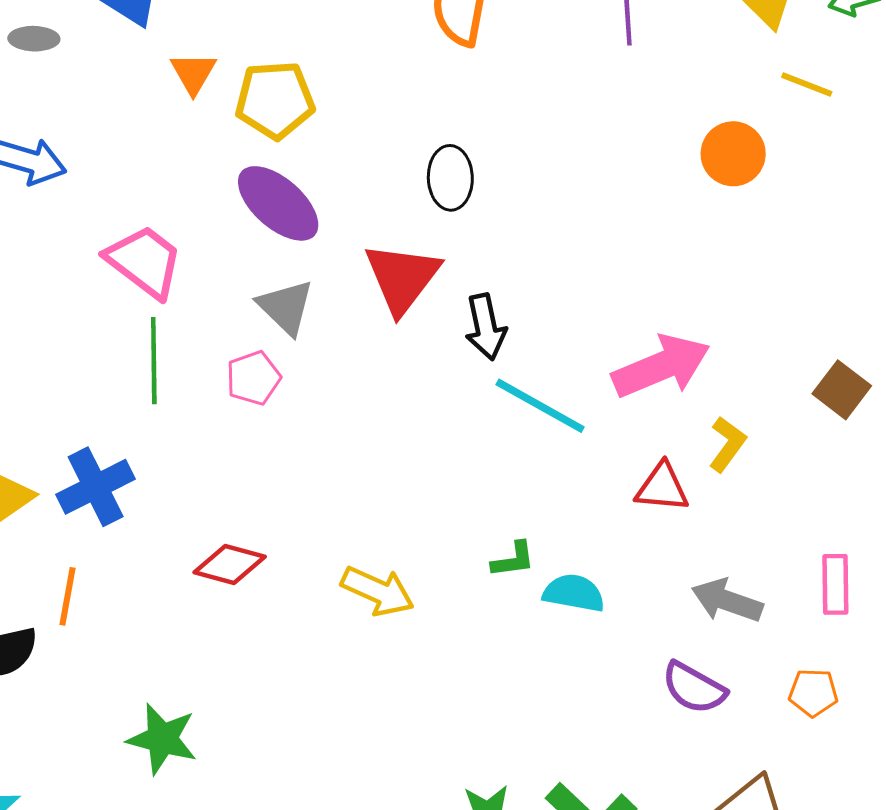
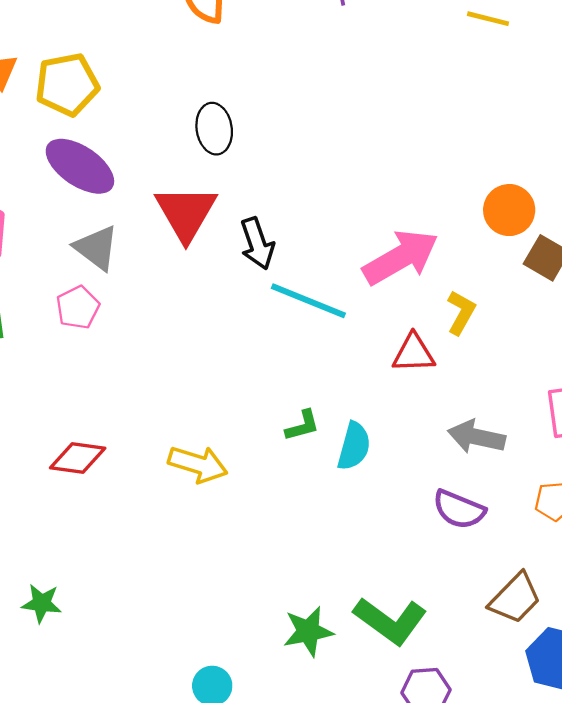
orange circle: (733, 154) -> (509, 210), moved
cyan semicircle: (574, 593) -> (354, 446), turned 102
green star: (162, 739) -> (42, 603), size x0.7

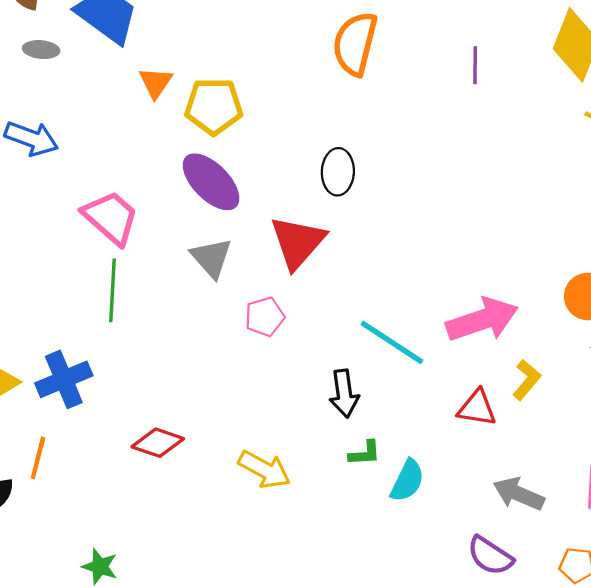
black arrow: (257, 243) -> (344, 394), moved
pink pentagon: (78, 307) -> (265, 317), moved

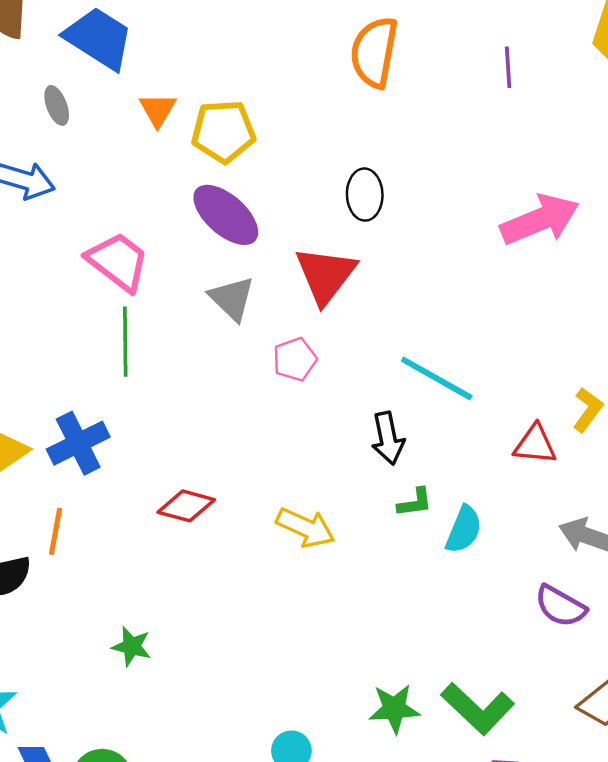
gray ellipse: (41, 50) -> (57, 105), moved, turned 68
pink arrow: (482, 320) -> (540, 220), moved

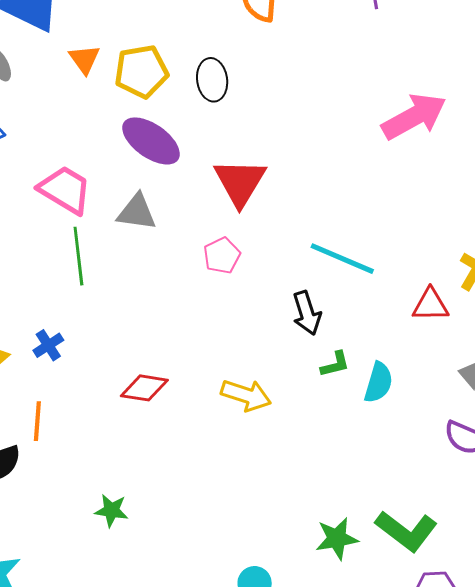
black ellipse: (365, 195) -> (212, 80), moved
gray triangle: (232, 298) -> (137, 212), moved, turned -30
blue cross: (78, 443) -> (48, 345), size x0.6

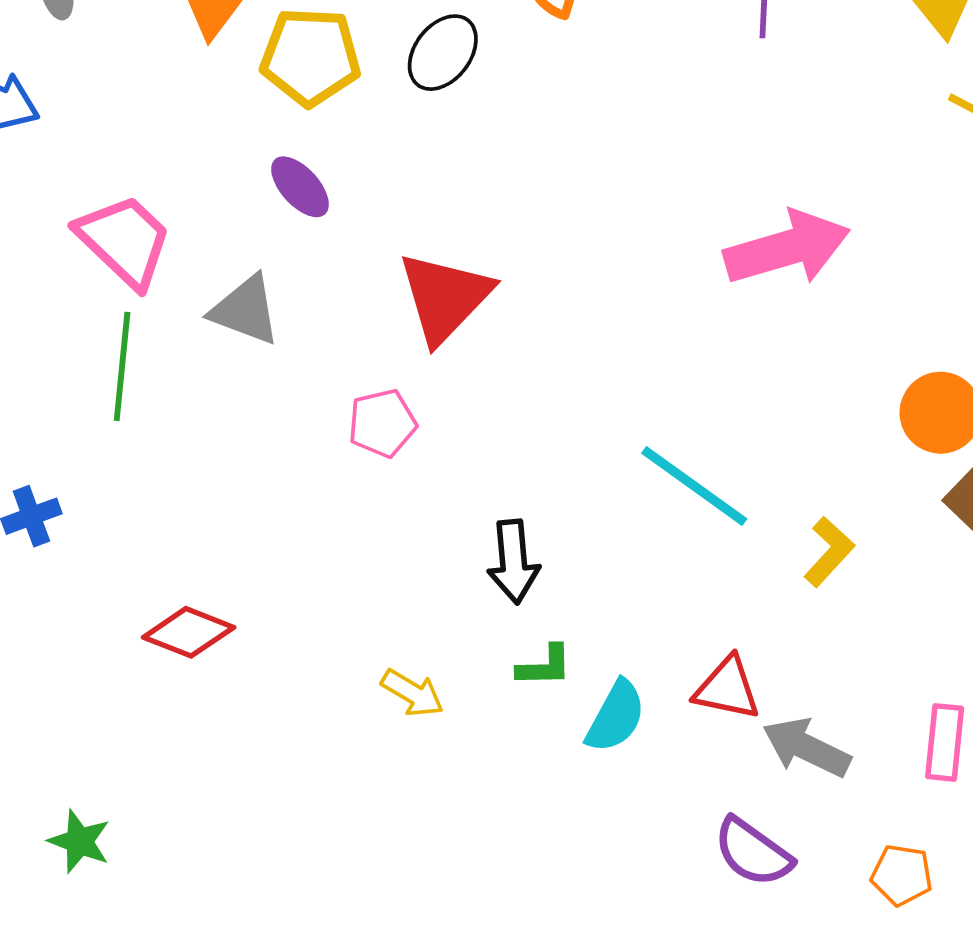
black ellipse: (212, 80) -> (443, 53), moved, turned 33
purple ellipse: (151, 141) -> (300, 187), size x0.6
cyan line: (342, 259) -> (694, 486), moved
red triangle: (430, 305) -> (727, 688), moved
yellow arrow: (246, 395) -> (412, 693), moved, size x0.7

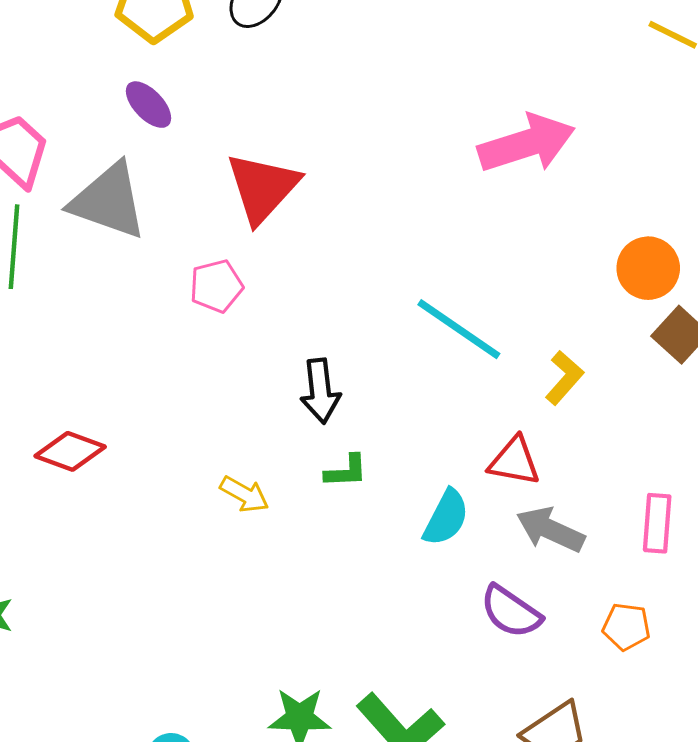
gray triangle: (245, 310) -> (108, 201), size x1.4
red triangle: (727, 688) -> (514, 461), moved
cyan semicircle: (616, 717) -> (446, 518), moved

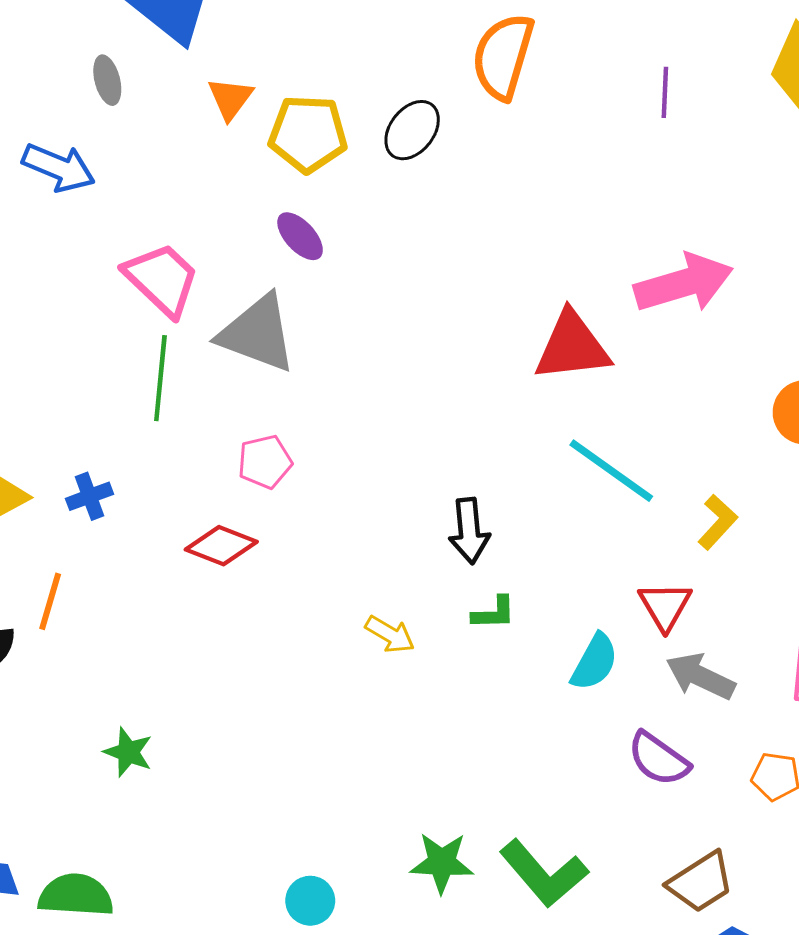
red triangle: (263, 188) -> (572, 346), moved, turned 40
pink pentagon: (216, 286) -> (265, 462), moved
red diamond: (70, 451) -> (221, 546), moved
red triangle: (514, 461) -> (665, 606), turned 48

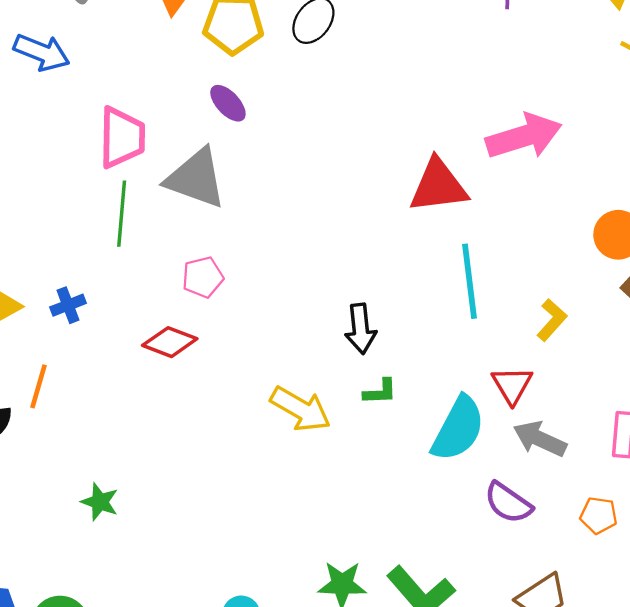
pink trapezoid: (162, 279) -> (122, 137), turned 48
cyan line: (611, 471) -> (470, 281), turned 48
yellow arrow: (390, 634) -> (300, 409), size x1.6
cyan semicircle: (595, 662) -> (458, 429), size x1.5

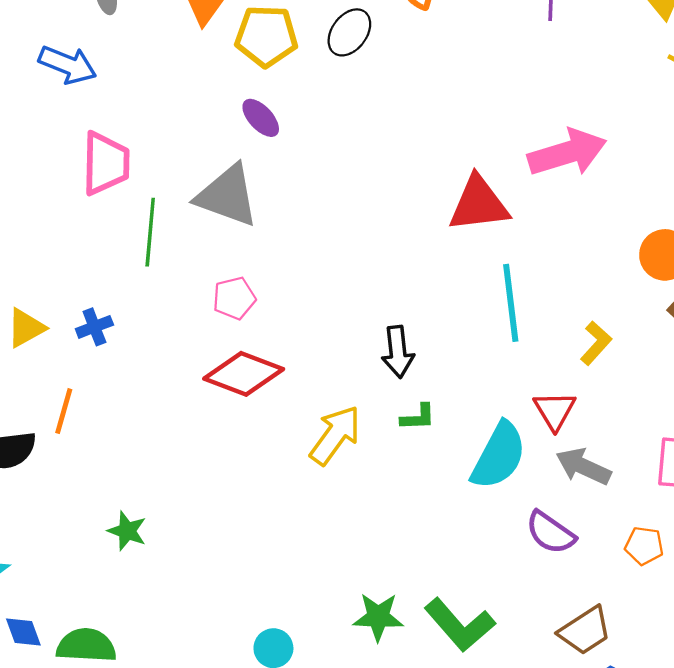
pink trapezoid: (122, 137) -> (106, 163), moved
red diamond: (170, 342) -> (244, 374), moved, size x1.4
yellow arrow: (300, 409) -> (335, 435), turned -84

